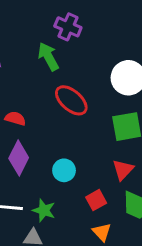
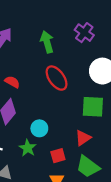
purple cross: (68, 27) -> (84, 33), moved
green star: (44, 210) -> (28, 148), moved

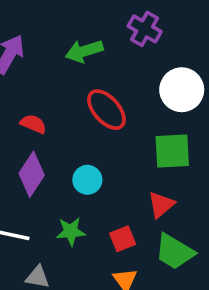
green arrow: (47, 42) -> (84, 51), turned -85
cyan circle: (39, 128) -> (87, 180), moved
green star: (28, 148) -> (71, 231), turned -30

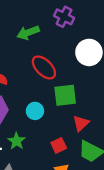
green square: (172, 151) -> (65, 95), moved
green star: (71, 231) -> (17, 141), moved, turned -30

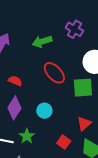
green square: (65, 95) -> (83, 88), moved
red square: (59, 145) -> (64, 142), turned -32

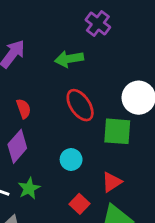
purple cross: (74, 29) -> (98, 23), moved
red semicircle: (15, 81) -> (24, 109), turned 40
cyan circle: (44, 111) -> (71, 159), moved

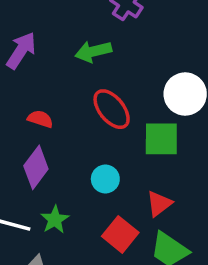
red semicircle: (24, 109) -> (40, 119), turned -48
red square: (79, 204) -> (120, 234), size x1.4

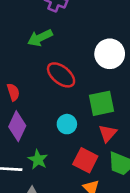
red semicircle: (40, 119) -> (13, 92), turned 66
green square: (161, 139) -> (101, 103), moved

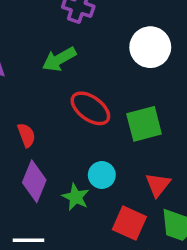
white circle: (110, 54) -> (150, 47), moved
green square: (101, 103) -> (144, 124), moved
green star: (38, 160) -> (76, 197), moved

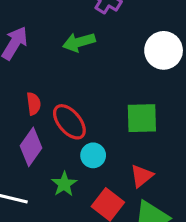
red ellipse: (90, 108) -> (69, 122), moved
green star: (76, 197) -> (64, 184), moved

